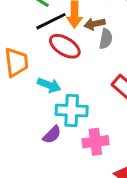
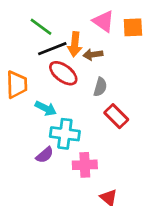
gray semicircle: (106, 39) -> (100, 87), moved

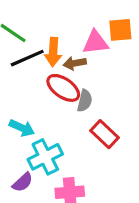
pink triangle: (103, 21) -> (95, 42), moved, turned -40
red ellipse: (63, 73) -> (63, 88), moved
cyan cross: (65, 134) -> (45, 157), turned -32

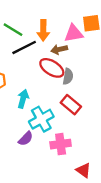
orange arrow: (53, 52) -> (43, 30), moved
cyan arrow: (22, 128) -> (23, 99), turned -96
red rectangle: (105, 134) -> (71, 105), moved

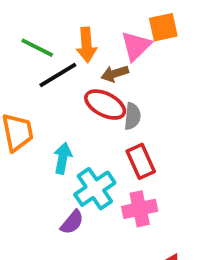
pink triangle: (74, 33) -> (136, 46), turned -30
red rectangle: (71, 105) -> (141, 161), turned 30
pink cross: (61, 144) -> (140, 209), moved

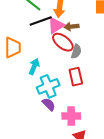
pink triangle: (136, 46) -> (56, 25), moved
pink cross: (140, 209) -> (71, 116), moved
purple semicircle: (72, 222) -> (49, 104), moved, turned -96

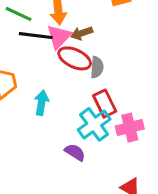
black line: (41, 21) -> (36, 36), turned 40
cyan cross: (48, 86) -> (94, 124), moved
pink cross: (71, 116) -> (130, 128), moved

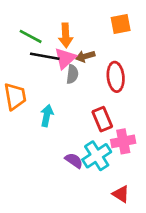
red ellipse: (75, 58) -> (116, 77), moved, turned 56
gray semicircle: (97, 67) -> (72, 74), moved
cyan cross: (94, 124) -> (97, 156), moved

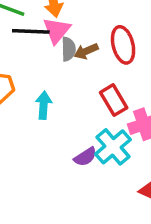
brown arrow: (85, 56) -> (86, 51), moved
purple semicircle: (74, 161) -> (85, 157), turned 120

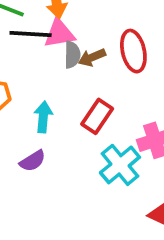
pink triangle: (57, 30) -> (59, 33), turned 40
red rectangle: (114, 100) -> (97, 116), moved, turned 64
purple semicircle: (85, 157) -> (33, 161), moved

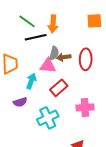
pink triangle: (59, 33) -> (48, 66), moved
black line: (31, 34) -> (36, 37), turned -30
cyan cross: (120, 165) -> (48, 118), moved

